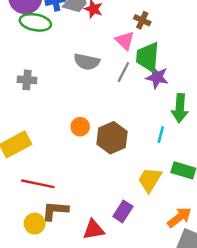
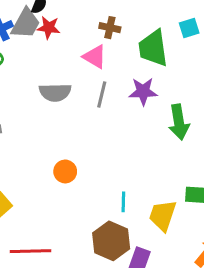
green trapezoid: (148, 57) -> (153, 48), moved
cyan line: (161, 135) -> (123, 202), moved
brown hexagon: (112, 138) -> (111, 241), moved

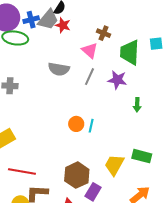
green arrow: (179, 122) -> (137, 105), size x0.6
orange circle: (65, 171) -> (76, 124), moved
cyan line: (123, 202) -> (91, 126), moved

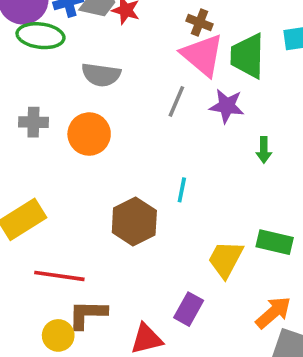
pink triangle: (90, 51) -> (202, 55), moved, size x1.5
gray semicircle: (59, 69) -> (101, 75), moved
orange circle: (76, 124) -> (89, 134), moved, size x1.5
brown hexagon: (77, 175) -> (134, 221), moved

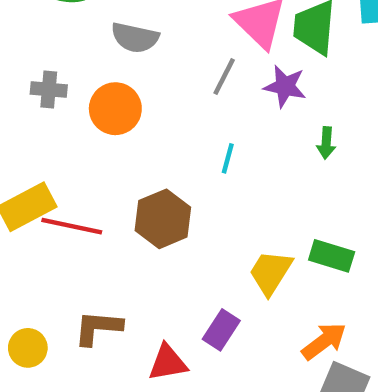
cyan line: (182, 190) -> (228, 158), moved
red line: (59, 276) -> (72, 226), moved
yellow circle: (58, 335) -> (28, 348), moved

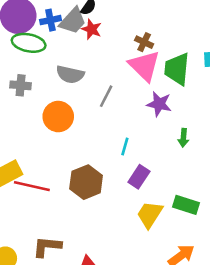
gray line: (224, 76) -> (106, 96), moved
gray cross: (49, 89) -> (21, 85), moved
purple rectangle: (221, 330) -> (139, 177), moved

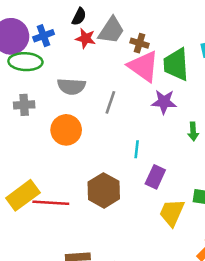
gray trapezoid: (73, 21) -> (111, 30), moved

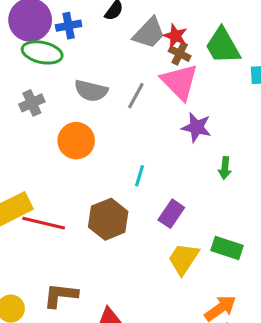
red star: (86, 38) -> (175, 36), moved
green trapezoid: (176, 64) -> (223, 46), moved, turned -36
gray line: (110, 102) -> (136, 96), moved
gray cross: (24, 105) -> (32, 103), turned -30
cyan line: (137, 149) -> (140, 176), moved

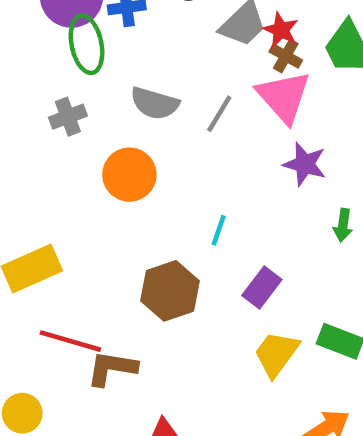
green ellipse: (42, 52) -> (87, 44), turned 63
red line: (44, 223) -> (70, 341), moved
brown L-shape: (61, 295) -> (112, 368), moved

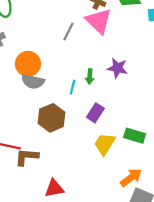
gray semicircle: (155, 103) -> (33, 82), moved
purple star: (305, 164) -> (117, 68), moved
green arrow: (343, 225) -> (90, 77), moved

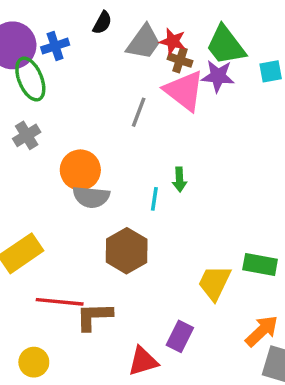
purple star: (117, 68) -> (218, 76), moved
purple rectangle: (95, 113) -> (180, 336), moved

